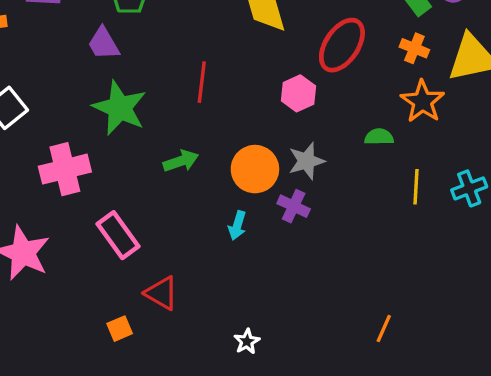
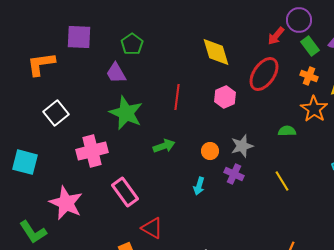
pink hexagon: (298, 93) -> (225, 97), moved
orange circle: (255, 169) -> (210, 151), size x0.6
yellow line: (416, 187) -> (282, 181), moved, turned -35

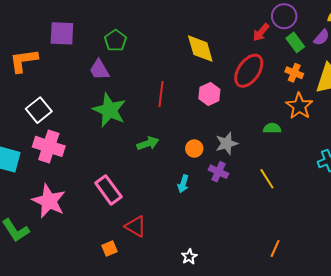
pink cross: (92, 151) -> (49, 146), moved, turned 32

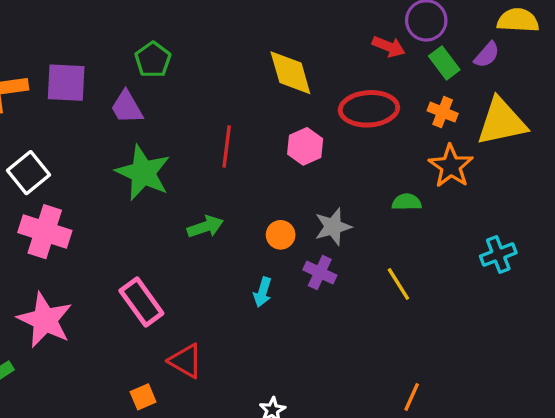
red arrow: (261, 32) -> (389, 47), turned -108
purple square: (62, 33) -> (66, 83), moved
red ellipse: (249, 71) -> (369, 109), turned 52

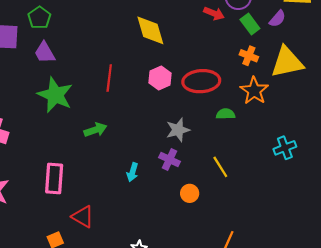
green pentagon: (153, 60) -> (39, 18), moved
red ellipse: (369, 109) -> (201, 81), moved
orange circle: (281, 235) -> (190, 193), moved
pink rectangle: (141, 302) -> (54, 179), turned 40

